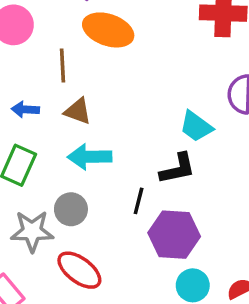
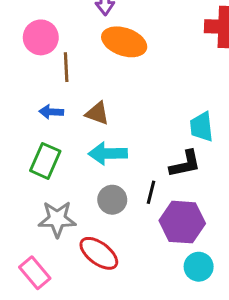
brown line: (62, 65) -> (66, 67), moved
cyan trapezoid: (196, 126) -> (202, 127), turned 48
gray circle: (71, 209) -> (112, 200), moved

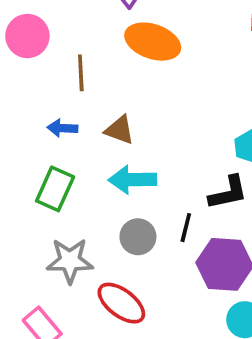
pink circle: (41, 37) -> (27, 36), moved

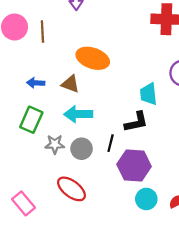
orange ellipse: (153, 42) -> (93, 58), moved
brown line: (81, 73) -> (42, 31), moved
gray star: (70, 261) -> (55, 144), moved, size x0.7

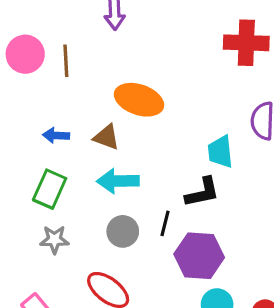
gray star: (55, 144) -> (54, 240), moved

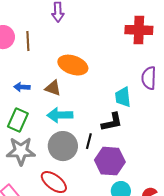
gray circle: (123, 231) -> (63, 146), size x1.5
gray star: (54, 240) -> (21, 151), size x1.6

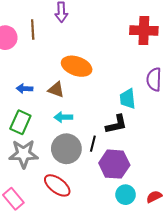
brown line: (28, 41) -> (33, 29), moved
cyan arrow: (60, 115) -> (63, 117), size x0.7

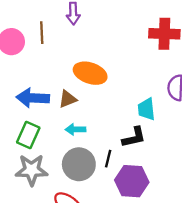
blue arrow: (25, 89) -> (33, 98), size x1.8
brown triangle: (56, 90) -> (68, 99), turned -42

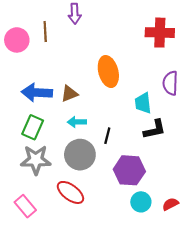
orange ellipse: (90, 73) -> (108, 72), moved, turned 56
black L-shape: (134, 137) -> (155, 129), moved
black line: (108, 159) -> (107, 136), moved

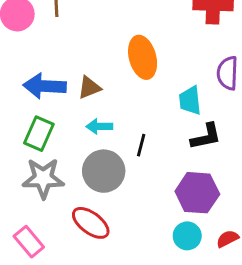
purple hexagon: (129, 170) -> (197, 193), moved

